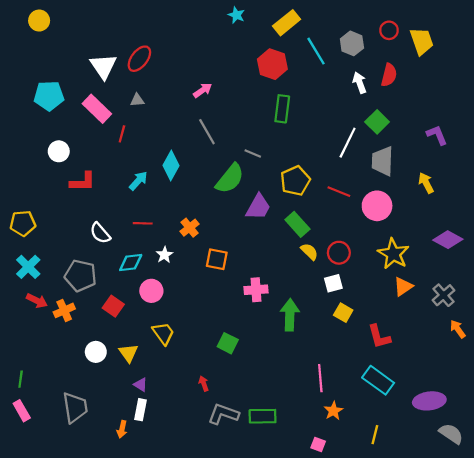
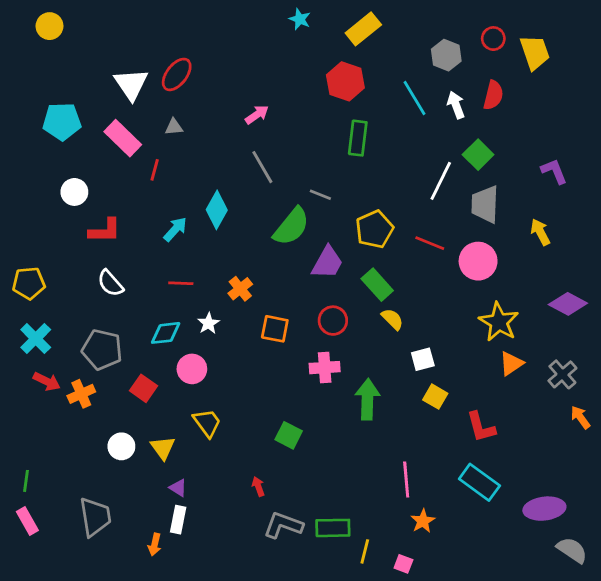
cyan line: (316, 51) -> (414, 98), moved
white semicircle: (100, 233) -> (110, 283), moved
red circle: (339, 253) -> (333, 321), moved
yellow line: (375, 435) -> (365, 551), moved

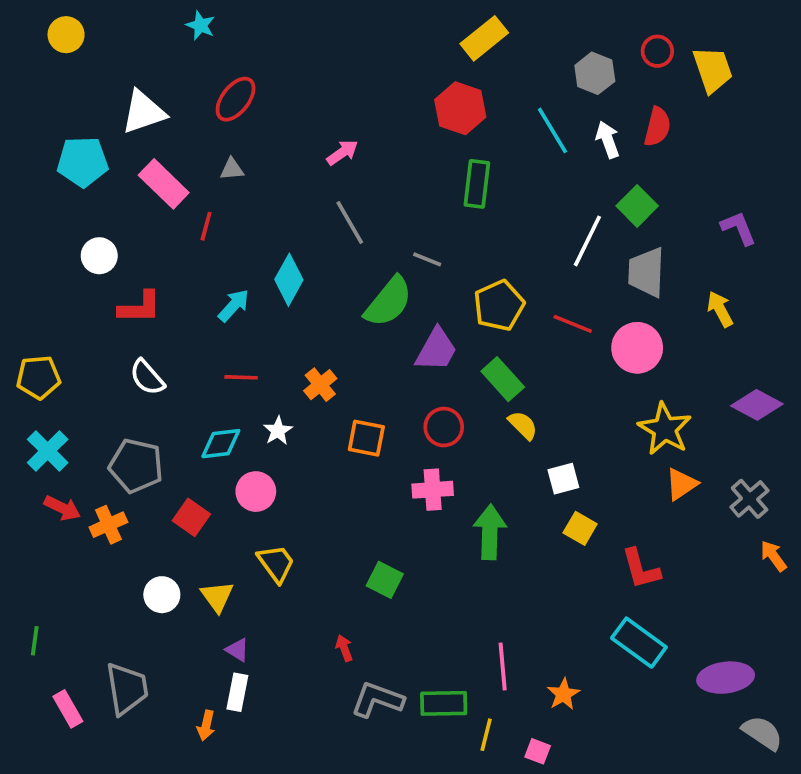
cyan star: (300, 19) -> (201, 25), moved
white triangle: (131, 84) -> (143, 112), moved, turned 45
pink line: (406, 480) -> (503, 667), moved
pink rectangle: (27, 521) -> (68, 709), moved

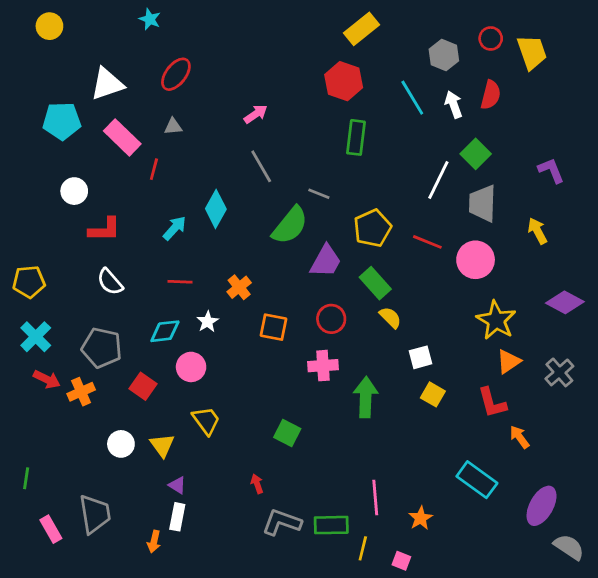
orange arrow: (773, 556) -> (520, 437), moved
red L-shape: (641, 569) -> (492, 403), moved
purple ellipse: (726, 678) -> (542, 506), turned -54

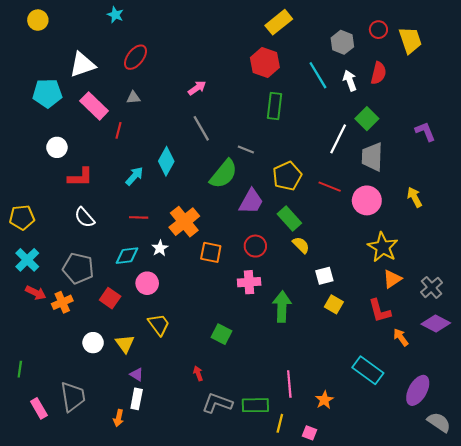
yellow arrow: (537, 231) -> (415, 197), moved
orange cross: (239, 287) -> (184, 222), size x1.6
purple diamond: (565, 302) -> (436, 324), moved

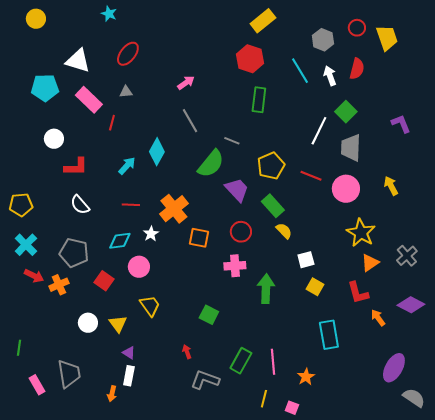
white triangle: (82, 65) -> (78, 61), turned 36
purple trapezoid: (251, 201) -> (237, 190), turned -72
gray cross: (432, 287) -> (407, 256), moved
cyan rectangle: (368, 370) -> (329, 335), moved, turned 44
green rectangle: (255, 405) -> (241, 361), moved, turned -60

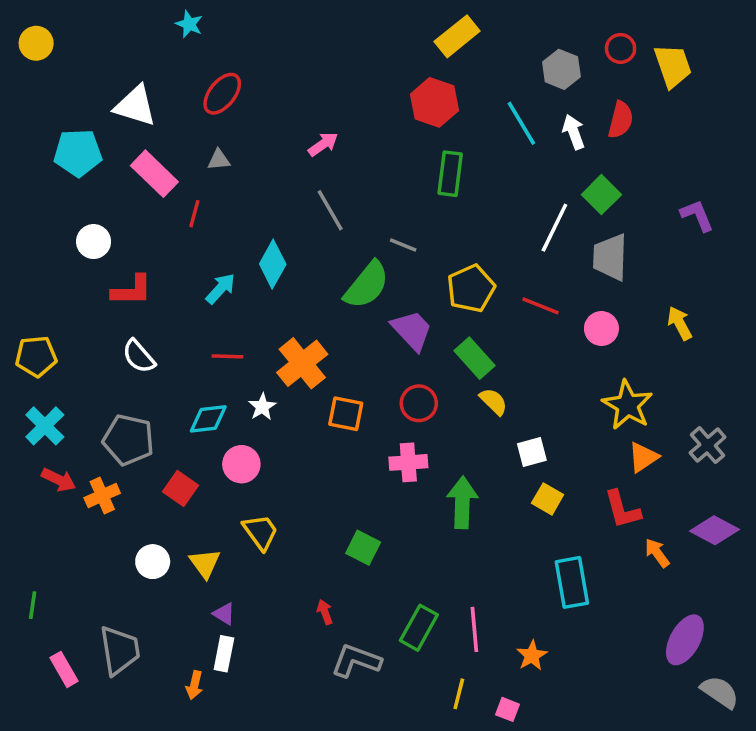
yellow circle: (36, 19) -> (36, 43), moved
pink circle: (346, 189) -> (601, 329), size x0.7

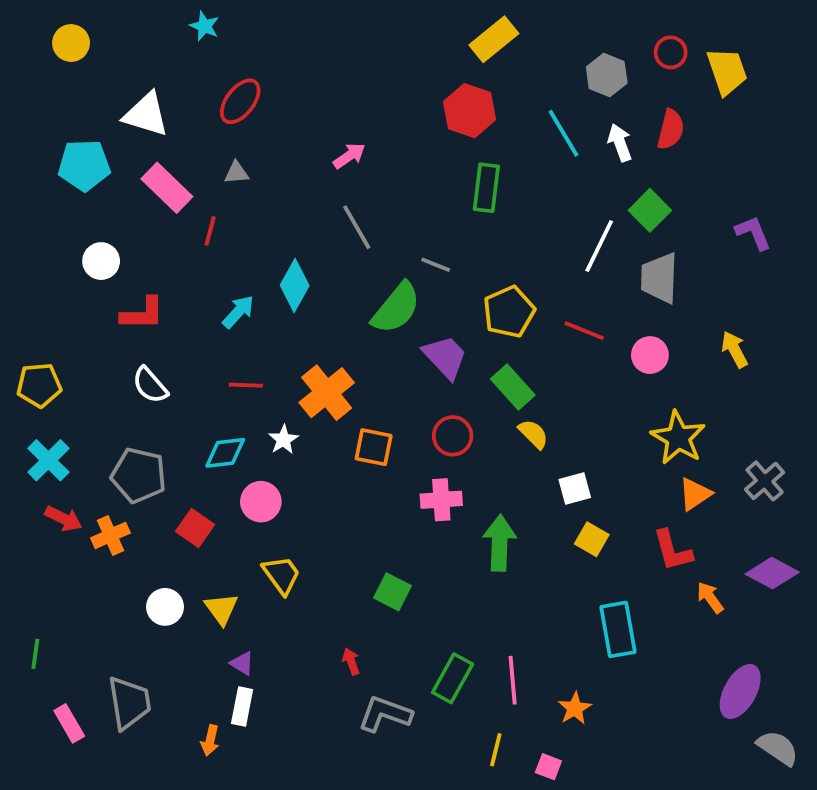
yellow circle: (36, 43) -> (71, 43), moved

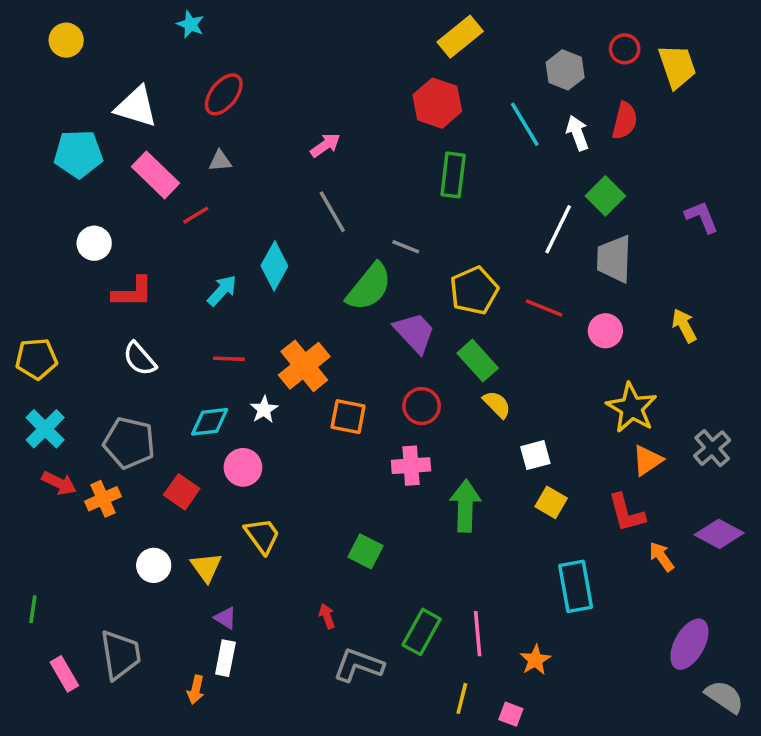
red line: (210, 231) -> (196, 215), turned 44

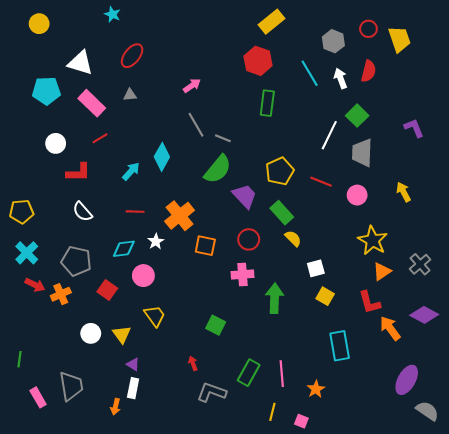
red line: (196, 215) -> (100, 138), moved
gray line: (406, 247) -> (223, 138), moved
orange arrow: (661, 557) -> (390, 328), size x1.4

